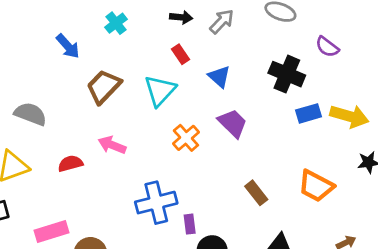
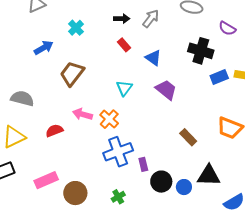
blue arrow: (68, 46) -> (44, 48), turned -72
cyan triangle: (160, 91) -> (124, 88), moved, size x0.7
orange cross: (186, 138) -> (109, 119), moved

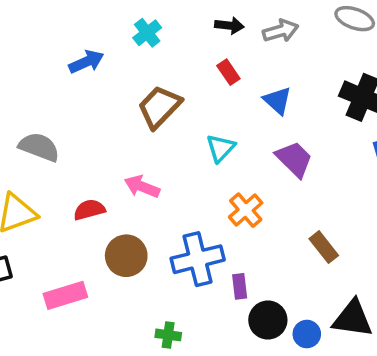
gray arrow: (151, 19) -> (281, 31), turned 30
brown trapezoid: (72, 74) -> (159, 107), moved
orange cross: (109, 119) -> (246, 210), moved
brown circle: (75, 193) -> (126, 256), moved
green cross: (118, 197) -> (168, 335), moved, turned 32

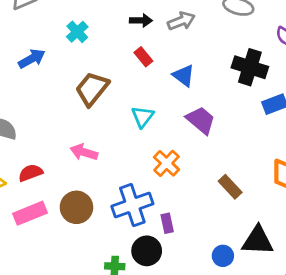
red semicircle: (89, 210) -> (31, 173), moved
pink rectangle: (65, 295) -> (30, 213), moved
black circle: (268, 320) -> (147, 251), moved

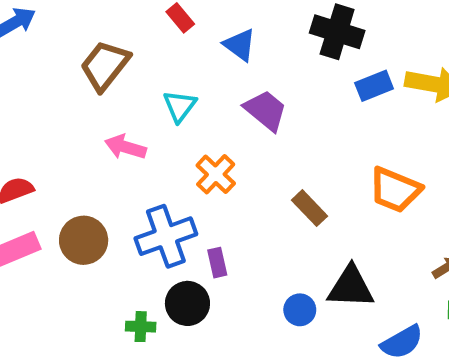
pink arrow: (84, 152) -> (125, 147), moved

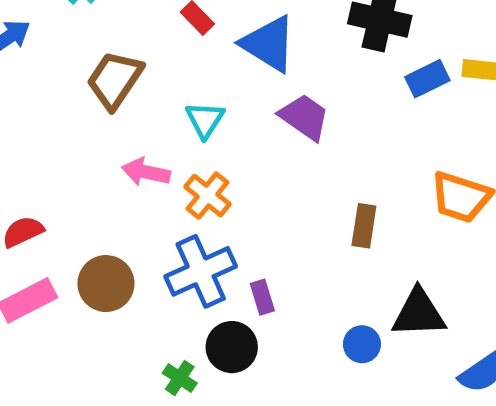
blue triangle: (240, 45) -> (269, 44), size x1.5
orange cross: (216, 174) -> (207, 196), moved
brown rectangle: (309, 208) -> (364, 226), turned 57
green cross: (141, 327) -> (180, 378), turned 36

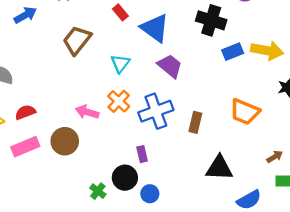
pink arrow: (146, 172) -> (87, 112), moved
blue cross: (201, 271) -> (156, 111), moved
blue circle: (362, 344) -> (150, 194), moved

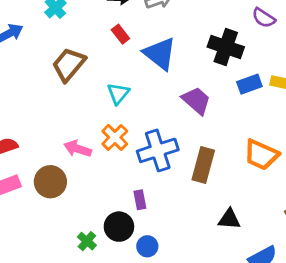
purple trapezoid: (170, 66) -> (196, 101), moved
brown rectangle: (195, 122) -> (203, 165), size x1.4
black triangle: (219, 168) -> (229, 219), size x0.7

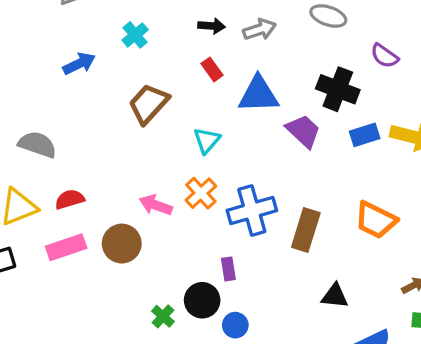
blue triangle: (160, 54) -> (259, 95), turned -42
purple trapezoid: (196, 101) -> (303, 131), moved

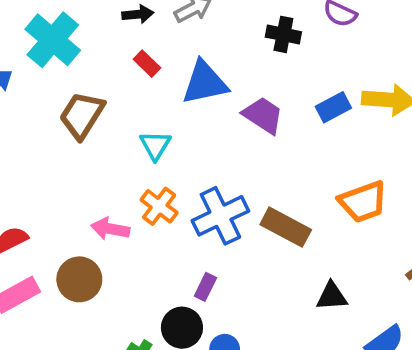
cyan cross: (135, 35) -> (53, 40), size x1.8
black cross: (338, 89) -> (283, 34), moved, size x0.7
orange trapezoid: (376, 220) -> (363, 202), turned -36
brown rectangle: (306, 230) -> (286, 227), turned -69
purple rectangle: (228, 269) -> (205, 287), turned 45

